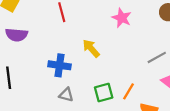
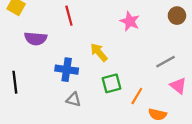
purple semicircle: (17, 35) -> (36, 39), moved
green square: (104, 92) -> (111, 83), moved

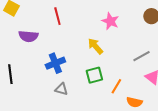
yellow arrow: (99, 52) -> (95, 46), moved
blue cross: (67, 70) -> (55, 63), turned -30

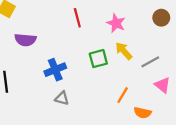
red line: (57, 16) -> (77, 18), moved
yellow arrow: (95, 46) -> (124, 51), moved
green square: (94, 75) -> (98, 59), moved

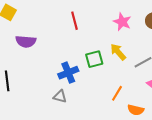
pink star: (116, 23) -> (122, 22), moved
blue cross: (55, 70) -> (68, 73), moved

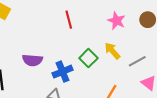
purple semicircle: (26, 41) -> (32, 60), moved
green square: (94, 59) -> (88, 58), turned -30

